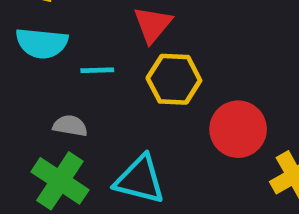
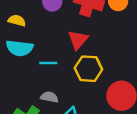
gray semicircle: (70, 126) -> (49, 97), moved

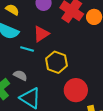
red triangle: (78, 40) -> (41, 34), moved

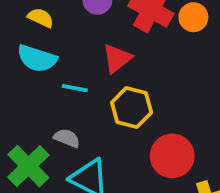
red triangle: (41, 34) -> (117, 58), moved

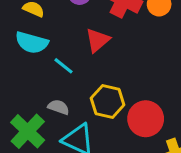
cyan line: (75, 88) -> (64, 66), turned 30
yellow hexagon: (132, 107) -> (108, 102), moved

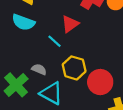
cyan line: (64, 66) -> (55, 41), moved

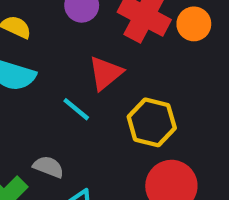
yellow hexagon: (74, 68) -> (152, 122), moved

